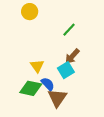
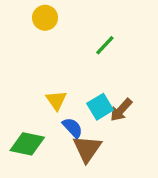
brown arrow: (72, 56) -> (121, 110), moved
green diamond: (31, 88) -> (27, 144), moved

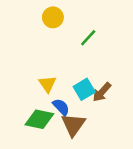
yellow circle: (45, 18) -> (53, 17), moved
green diamond: (27, 144) -> (39, 119), moved

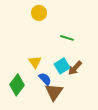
green line: (88, 38) -> (67, 38), moved, turned 64
green diamond: (39, 119) -> (17, 85), moved, turned -65

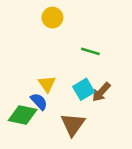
blue semicircle: (45, 79) -> (39, 102), moved
green diamond: (17, 85) -> (23, 115), turned 65

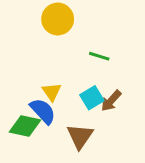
yellow circle: (52, 18) -> (58, 19), size x1.4
blue semicircle: (39, 102) -> (43, 111), size x1.4

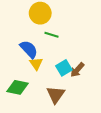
green line: (99, 56) -> (52, 35), moved
blue semicircle: (43, 111) -> (29, 49), moved

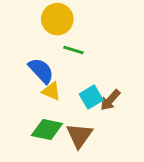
yellow triangle: (36, 64) -> (51, 91), turned -32
green diamond: (18, 87) -> (47, 129), moved

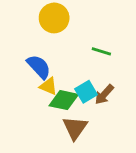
green line: (73, 50) -> (101, 51), moved
green diamond: (47, 129) -> (64, 100), moved

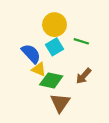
yellow circle: (54, 18) -> (54, 25), moved
cyan square: (86, 92) -> (54, 47), moved

